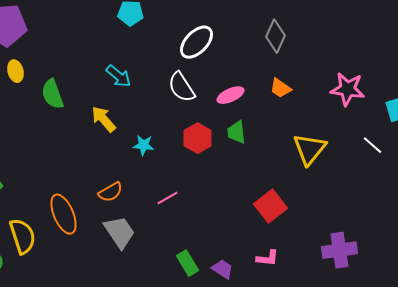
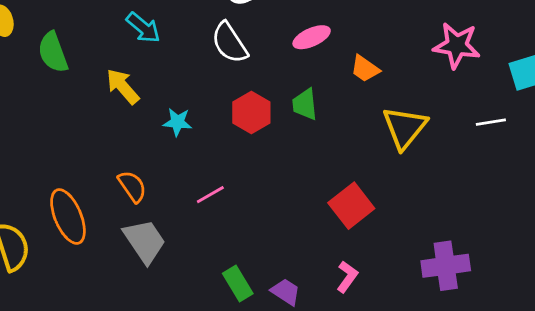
orange trapezoid: (280, 88) -> (365, 69), moved
pink ellipse: (230, 95) -> (312, 37), moved
white line: (372, 145) -> (491, 122), turned -50
orange semicircle: (110, 192) -> (132, 186), turned -95
pink L-shape: (268, 258) -> (347, 277), turned -60

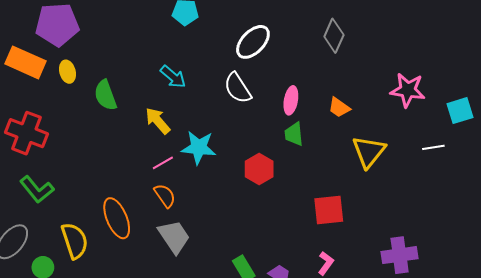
pink ellipse: (312, 37) -> (291, 100), moved, turned -56
red hexagon: (251, 112) -> (259, 169), moved
cyan star: (177, 122) -> (199, 147), size x1.6
pink line: (210, 195) -> (163, 163), moved
red square: (351, 206) -> (329, 210), turned 32

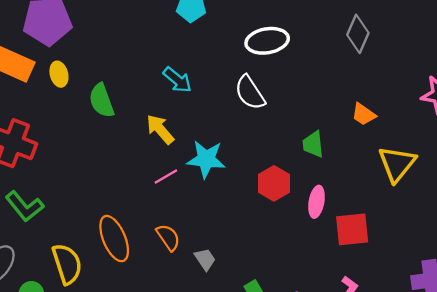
white ellipse: (253, 42) -> (267, 41), turned 36
pink ellipse: (291, 100) -> (317, 202), moved
orange semicircle: (165, 196) -> (168, 237), moved
gray trapezoid: (174, 237) -> (205, 259), moved, size x0.6

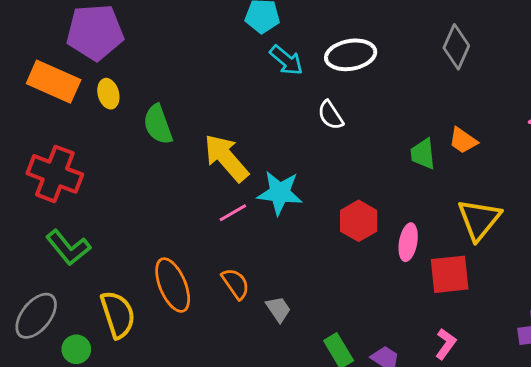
cyan arrow: (177, 80) -> (286, 60), moved
white semicircle: (250, 93) -> (331, 115), size x0.7
yellow arrow: (160, 129) -> (226, 158), size x1.4
green trapezoid: (313, 144) -> (423, 154), moved
yellow triangle: (397, 164) -> (479, 219), moved

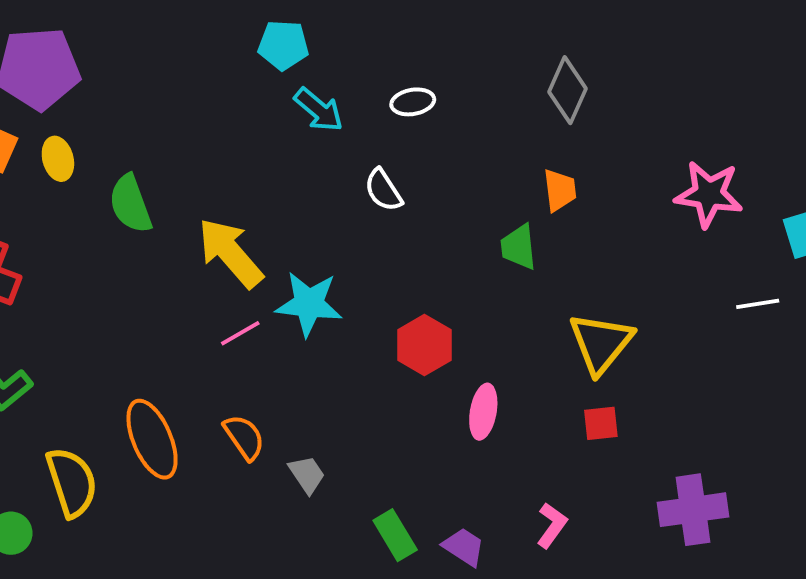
white ellipse: (351, 55) -> (413, 102), size x0.6
orange trapezoid: (463, 141) -> (560, 190), moved, turned -132
pink ellipse: (408, 242) -> (483, 412), moved
red square: (450, 274) -> (601, 423), moved, size x0.6

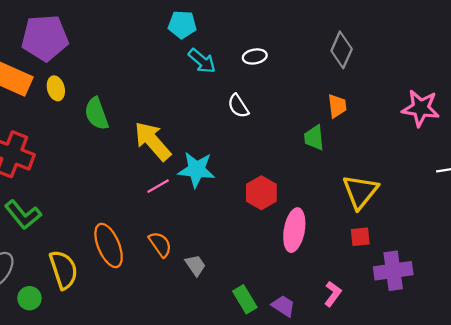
pink ellipse: (483, 412) -> (294, 230), size x1.4
purple cross: (693, 510) -> (393, 271), moved

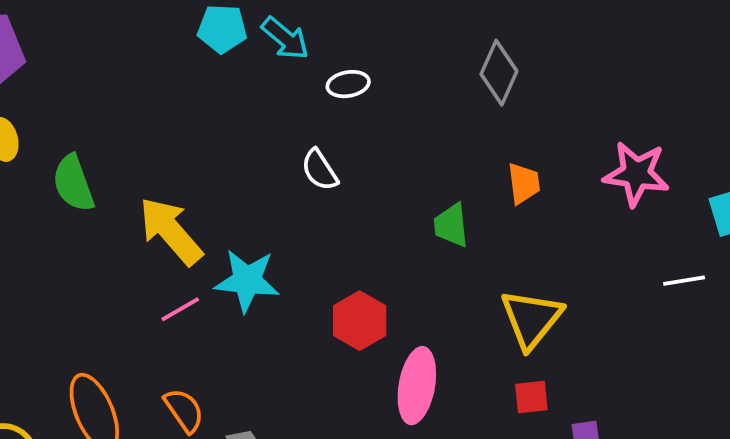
cyan arrow: (202, 61) -> (285, 38), moved
orange trapezoid: (337, 106) -> (524, 183), moved

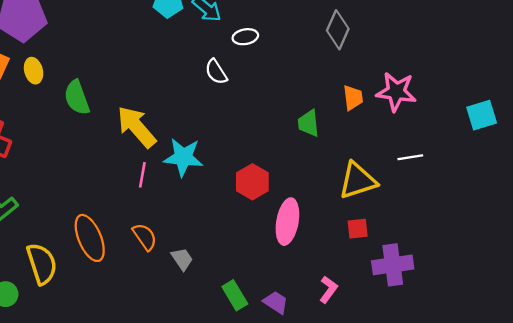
white semicircle: (320, 170) -> (216, 72), moved
pink star: (636, 174) -> (396, 92), moved
white line: (684, 281) -> (410, 157), moved
pink line: (180, 309) -> (142, 175), turned -50
yellow triangle: (531, 319) -> (358, 181), turned 33

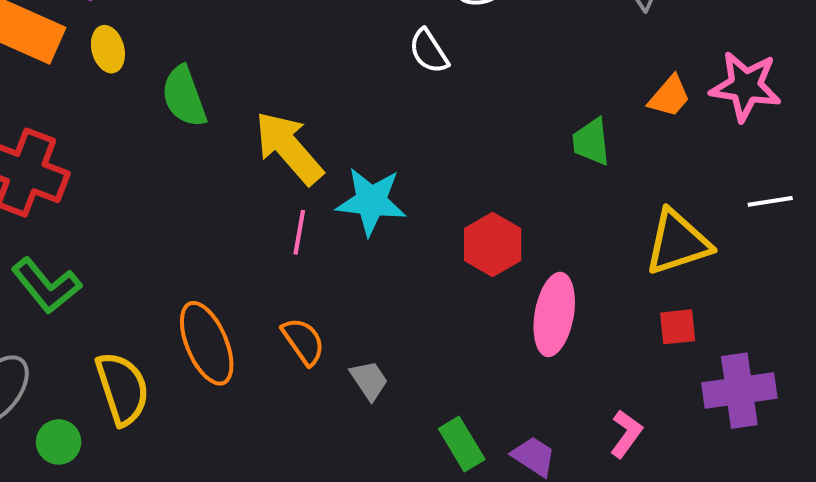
orange trapezoid: (353, 98) -> (669, 96), turned 48

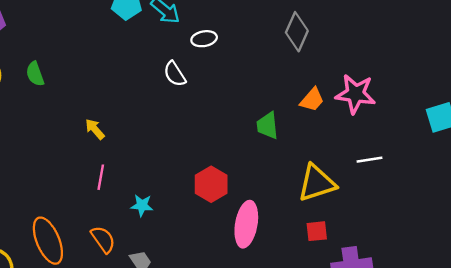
green semicircle: (184, 96) -> (35, 74), moved, size x0.7
yellow arrow: (289, 148) -> (95, 129), size x0.5
cyan star: (371, 201) -> (142, 205), moved, size x0.6

